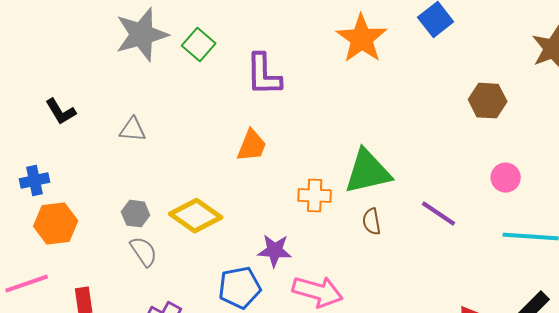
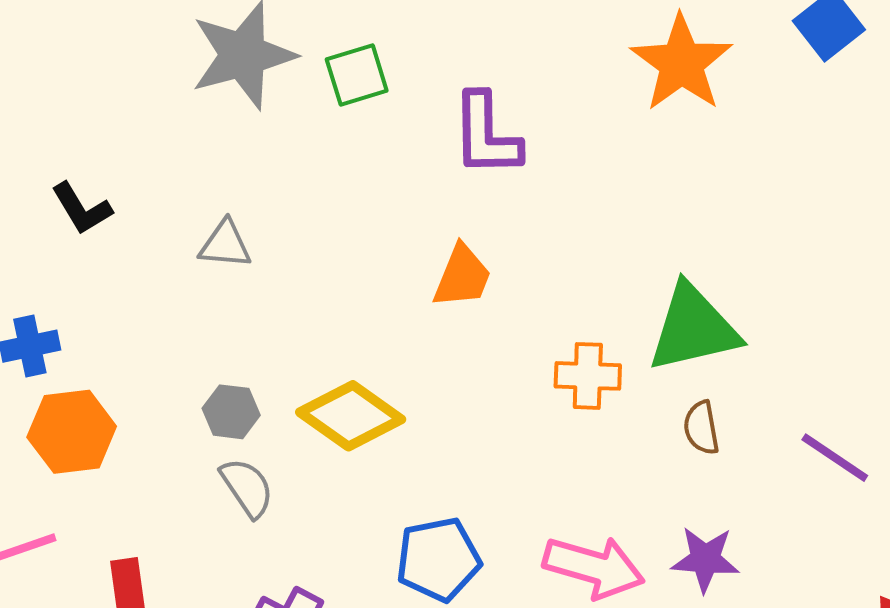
green square: (199, 45) -> (357, 75), turned 32
purple line: (439, 214) -> (835, 458), moved
purple star: (275, 251) -> (705, 559), moved

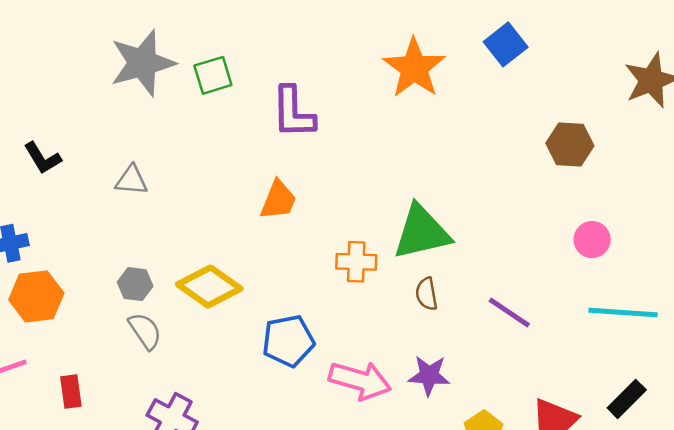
blue pentagon: (438, 559) -> (288, 341), moved

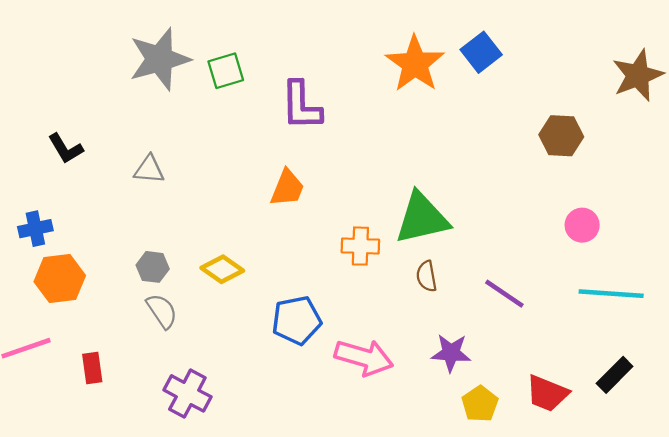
blue square: (506, 44) -> (481, 52), moved
yellow diamond: (209, 287) -> (222, 269), size x0.7
purple star: (429, 375) -> (451, 353), moved

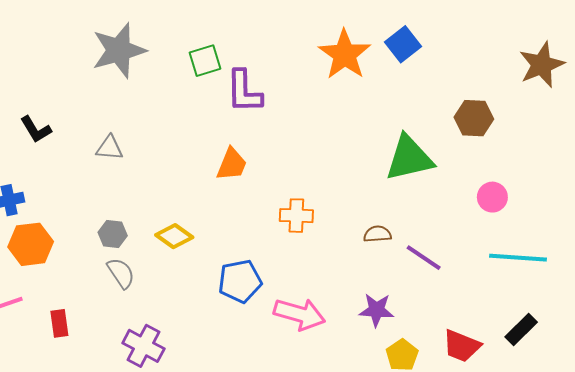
green square: (226, 71) -> (205, 61), moved
green triangle: (422, 218) -> (409, 158), moved
brown semicircle: (427, 276) -> (377, 234), moved, turned 96

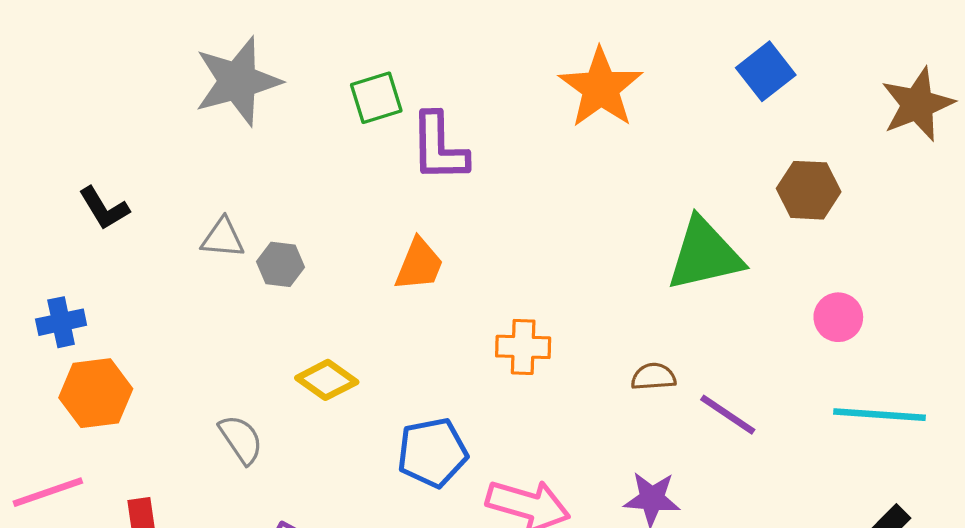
blue square: (403, 44) -> (766, 71), moved
gray hexagon: (113, 234) -> (281, 264), moved

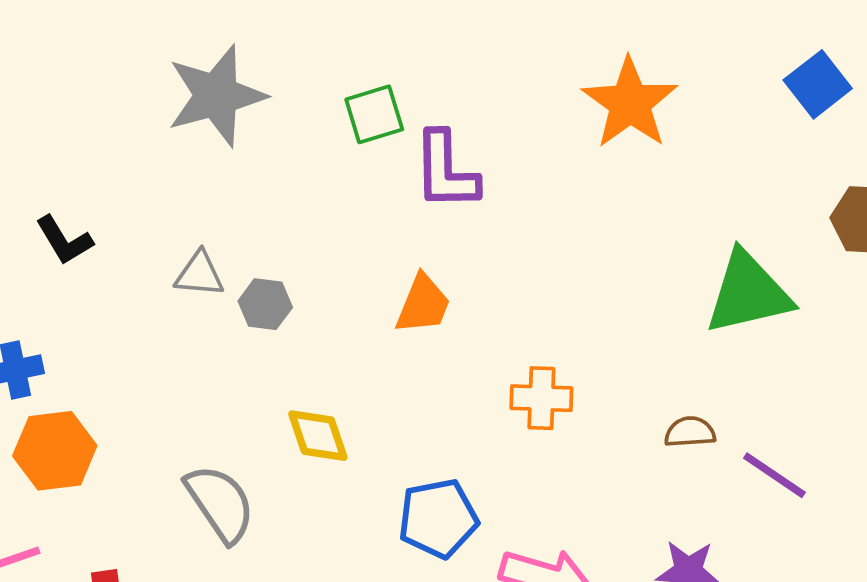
yellow diamond: (327, 380) -> (318, 436), turned 36
gray semicircle: (241, 439) -> (220, 503), size x1.4

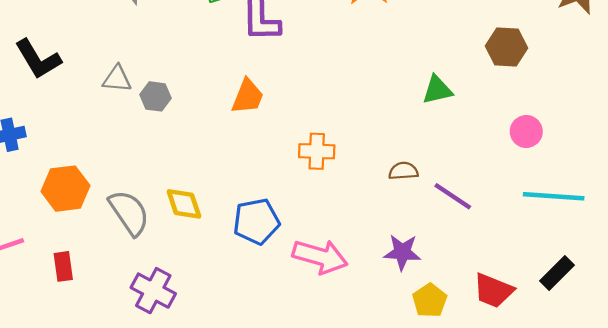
black L-shape: (64, 240) -> (38, 59), size x1.4
green triangle: (748, 293) -> (437, 90), size x0.6
yellow diamond: (318, 436) -> (184, 204), moved
orange hexagon: (55, 451) -> (65, 189), moved

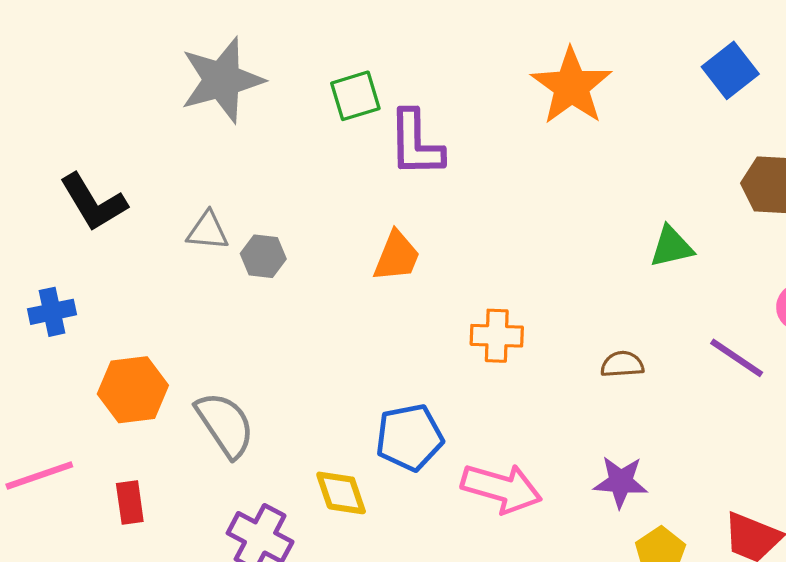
purple line: (453, 196) -> (737, 358), moved
yellow diamond: (184, 204) -> (341, 493), moved

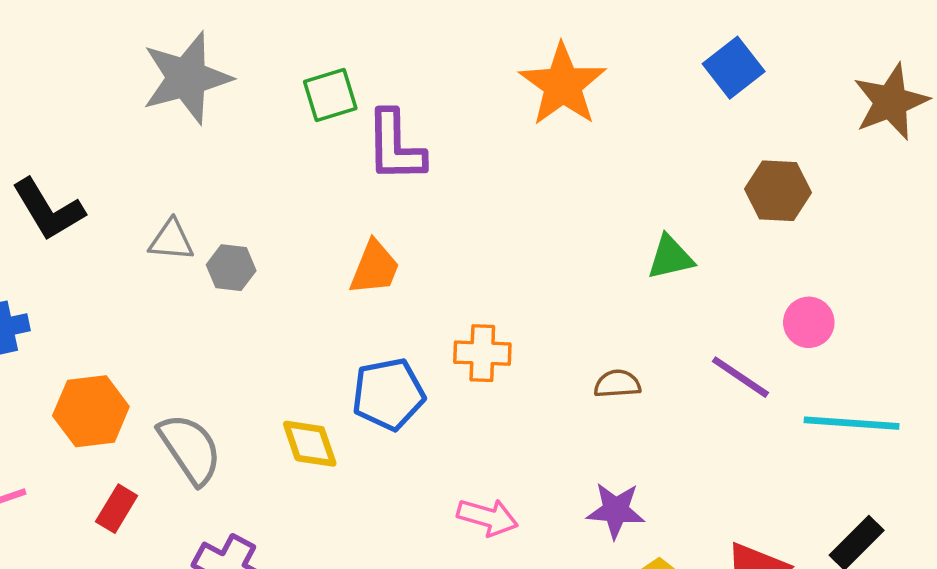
blue pentagon: (409, 437) -> (388, 394), moved
pink arrow: (501, 488) -> (487, 517), size x0.7
yellow diamond: (341, 493) -> (310, 444), moved
red rectangle: (130, 502) -> (117, 509), moved, turned 39

